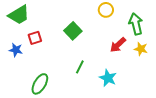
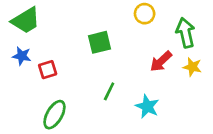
green square: (73, 31) -> (100, 42), turned 30
red square: (35, 38) -> (48, 70), moved
blue star: (16, 50) -> (22, 56), moved

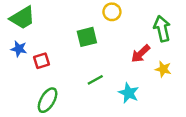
yellow circle: (145, 14) -> (112, 12), moved
yellow star: (192, 67) -> (163, 69), moved
green line: (109, 91) -> (95, 80), turned 35

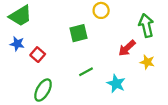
red square: (42, 61) -> (38, 55), turned -32

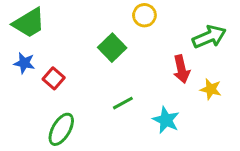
green arrow: (146, 26) -> (209, 37), turned 80
green square: (78, 33) -> (112, 48), turned -30
red arrow: (127, 48) -> (181, 69), turned -60

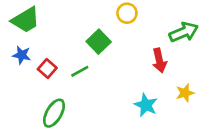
yellow star: (211, 89) -> (185, 93), moved, turned -30
green line: (123, 103) -> (80, 71), moved

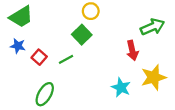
yellow circle: (127, 13) -> (91, 11), moved
yellow star: (185, 93) -> (154, 77), size x1.6

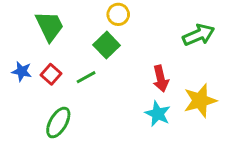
green trapezoid: (21, 17) -> (50, 26), moved, turned -85
blue star: (18, 46) -> (22, 71), moved
red arrow: (132, 50) -> (161, 79), moved

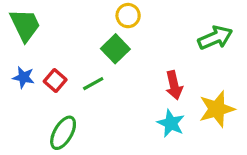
green trapezoid: (50, 26) -> (25, 25), moved

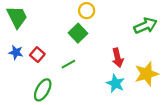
green line: (93, 84) -> (68, 64), moved

